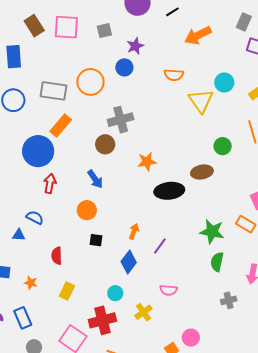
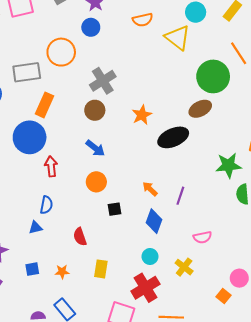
green circle: (223, 146) -> (213, 76), size x1.8
blue semicircle: (35, 218) -> (46, 205), turned 90
orange arrow: (134, 231) -> (150, 189), turned -49

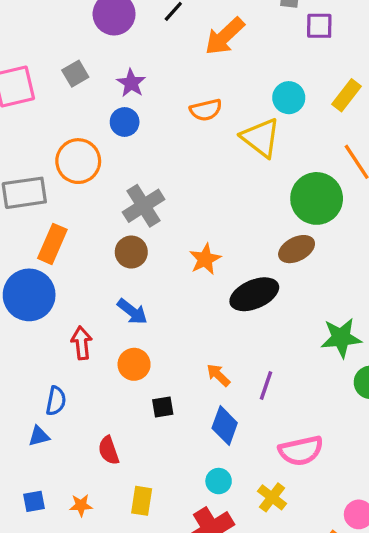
red arrow: (51, 166) -> (82, 343), moved
pink semicircle: (203, 237) -> (301, 451), size x1.5

